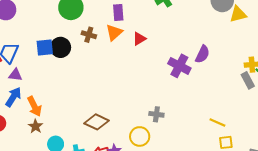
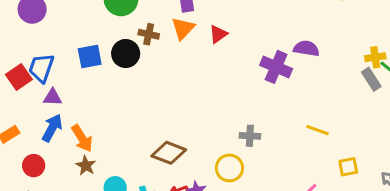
black circle: (61, 47) -> (126, 54), moved
purple semicircle: (202, 54) -> (306, 48), turned -102
yellow line: (217, 123) -> (318, 130), moved

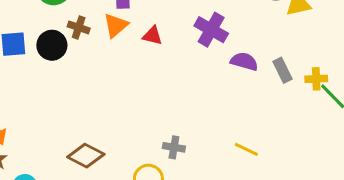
red triangle: (218, 34) -> (152, 36), turned 42
purple cross: (276, 67) -> (211, 30), moved
gray rectangle: (371, 79) -> (283, 70), moved

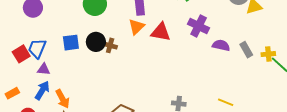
brown cross: (79, 27) -> (110, 45), moved
red triangle: (152, 36) -> (161, 32), size x1.5

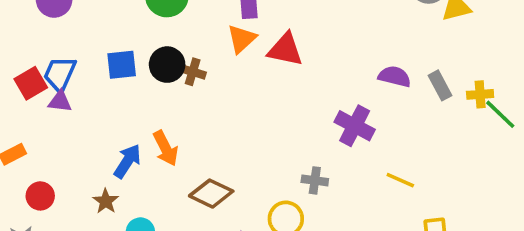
purple cross: (199, 26) -> (355, 126), moved
purple triangle: (44, 69) -> (60, 101), moved
blue arrow: (42, 90) -> (127, 161), moved
orange arrow: (62, 99) -> (166, 148), moved

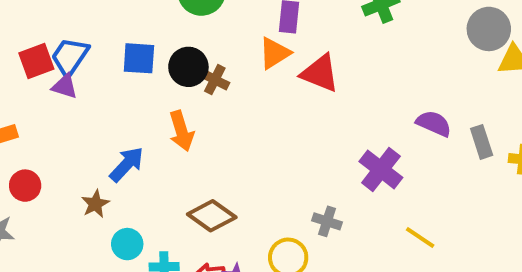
orange arrow: (166, 148) -> (181, 131), moved

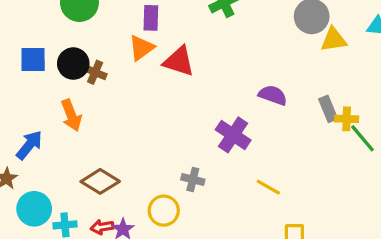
gray rectangle: (482, 142) -> (328, 109), moved
cyan circle: (127, 244) -> (34, 209), size x1.4

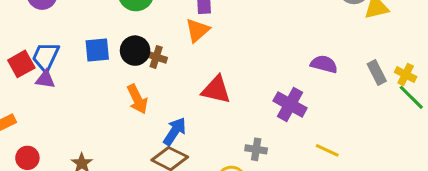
red triangle: (179, 61) -> (216, 90), moved
yellow cross: (347, 119) -> (406, 75), moved, turned 30
blue arrow: (29, 145) -> (175, 131), moved

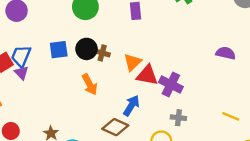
orange triangle: (197, 30) -> (132, 62), moved
purple triangle: (45, 79) -> (22, 73), turned 40
purple cross: (290, 104) -> (171, 85), moved
blue arrow: (175, 131) -> (131, 106), moved

